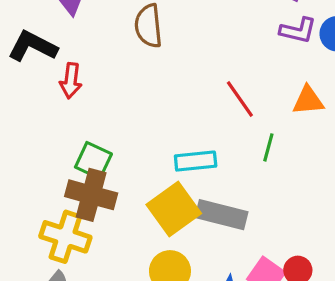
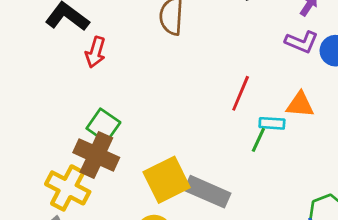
red line: (240, 99) -> (241, 93), turned 48
cyan rectangle: (196, 161) -> (272, 123), moved, size x0.7

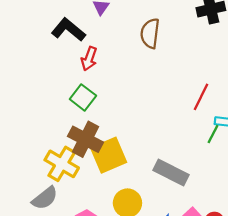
green square: (103, 125) -> (83, 97), moved
yellow square: (167, 180) -> (109, 155), moved

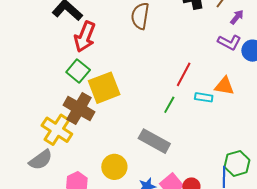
red arrow: (89, 59) -> (85, 37), size x1.4
green line: (213, 134) -> (169, 105), moved
yellow square: (109, 155) -> (104, 88), moved

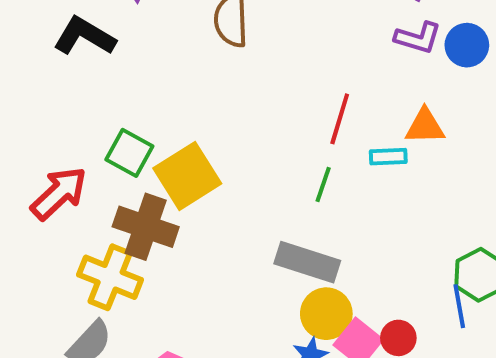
red arrow: (85, 37) -> (59, 193), moved, turned -144
yellow circle: (114, 167) -> (326, 314), moved

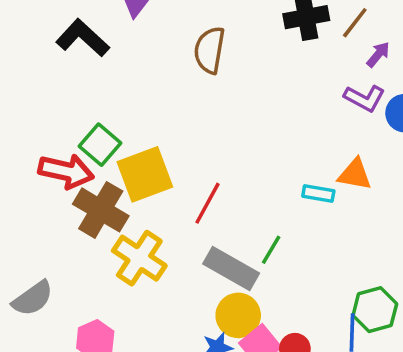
red line: (340, 119) -> (208, 203), moved
green line: (323, 184) -> (271, 250), moved
red arrow: (59, 193) -> (66, 171), moved, turned 44
yellow cross: (110, 277) -> (139, 258), moved

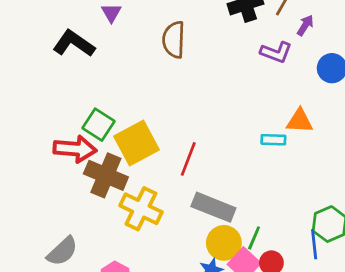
purple L-shape: (365, 98) -> (276, 52), moved
green line: (271, 250) -> (254, 238), moved

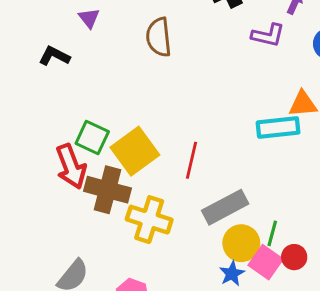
black L-shape: (74, 44) -> (54, 56), size x0.7
cyan rectangle: (273, 140) -> (278, 128), size x1.6
red arrow: (75, 149) -> (71, 166), turned 72
gray rectangle: (213, 207) -> (225, 207), turned -42

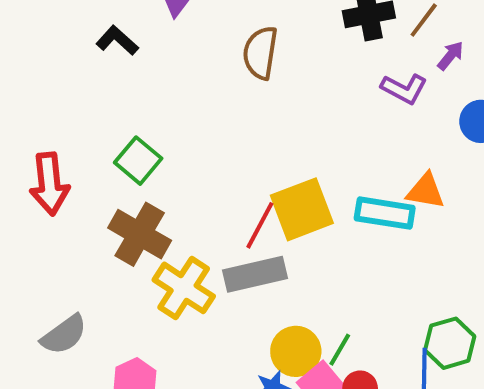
yellow square: (135, 151) -> (302, 209), moved
red arrow: (71, 166) -> (49, 184), moved
gray rectangle: (225, 207) -> (255, 274), moved

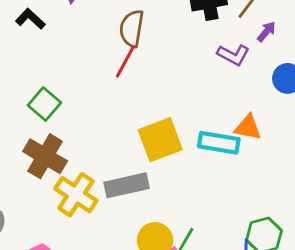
red line: (260, 225) -> (125, 61), moved

